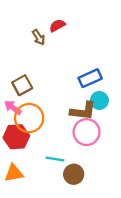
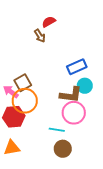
brown arrow: (39, 37) -> (40, 36), moved
brown square: (22, 85) -> (23, 83), moved
cyan line: (55, 159) -> (57, 130), moved

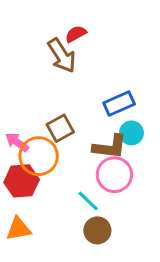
brown arrow: (40, 36) -> (62, 56), size x1.6
brown square: (23, 83) -> (60, 128), moved
cyan line: (57, 130) -> (88, 201), turned 35

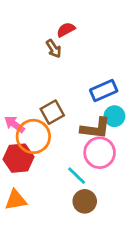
brown arrow: (62, 56) -> (54, 49), size x0.6

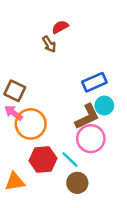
brown square: (52, 112) -> (15, 91), moved, turned -35
brown L-shape: (96, 128) -> (87, 117), turned -32
red hexagon: (18, 158) -> (43, 160), moved

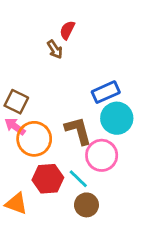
red semicircle: (60, 27) -> (67, 30), turned -35
cyan circle: (104, 106) -> (117, 118), size x1.5
brown L-shape: (87, 117) -> (78, 131), moved, turned -80
orange triangle: (15, 182) -> (16, 204), turned 30

